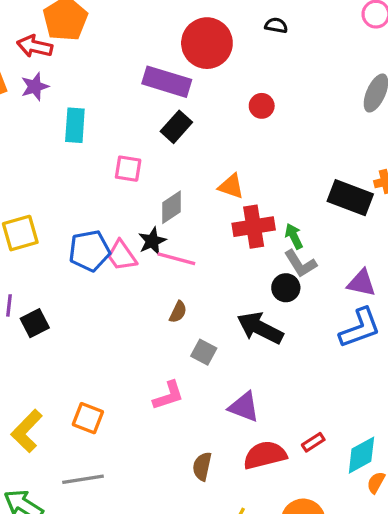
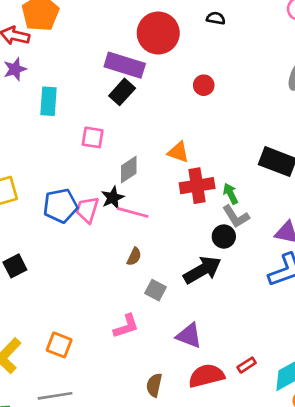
black rectangle: (176, 127) -> (122, 92), moved
pink trapezoid: (122, 256) -> (87, 210), turned 52
black arrow: (260, 328) -> (202, 270), turned 123

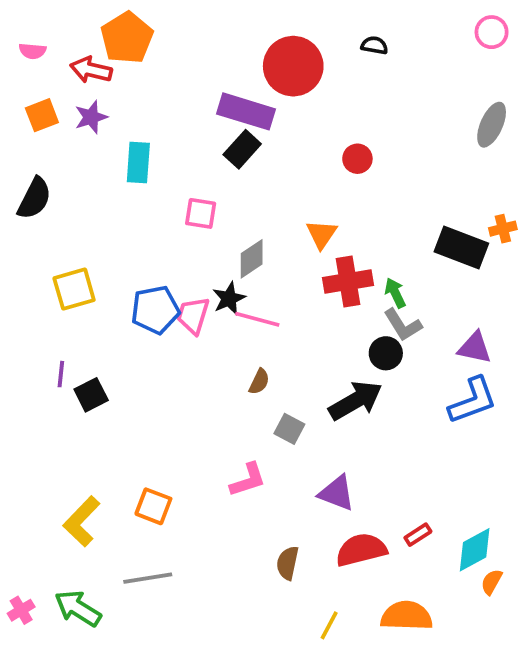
red circle: (204, 85) -> (357, 159), moved
orange triangle: (178, 152) -> (322, 234), turned 45

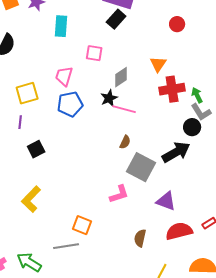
pink trapezoid: (193, 315) -> (64, 76), moved
purple line: (61, 374) -> (20, 122), moved
gray square: (289, 429) -> (141, 167), size x1.8
orange square: (153, 506) -> (82, 225), moved
yellow L-shape: (82, 521) -> (31, 199), moved

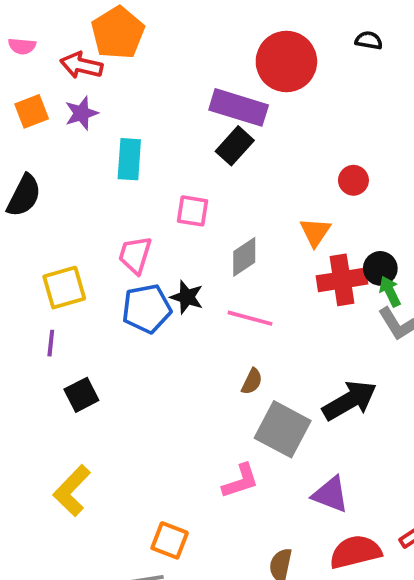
red circle: (177, 24) -> (353, 180), moved
black star: (109, 98) -> (187, 297), moved, turned -30
black circle: (192, 127) -> (380, 268), moved

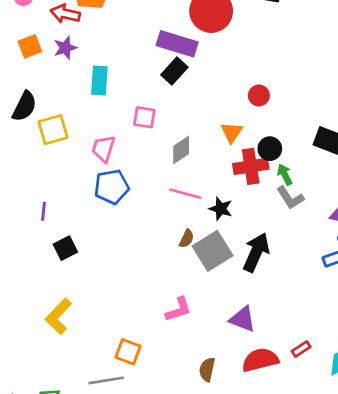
black circle: (380, 268) -> (270, 149), moved
yellow square: (64, 288) -> (53, 130), moved
black star: (187, 297) -> (221, 209), moved
black arrow: (350, 401) -> (256, 252), turned -36
gray square: (283, 429) -> (213, 251), moved, turned 30

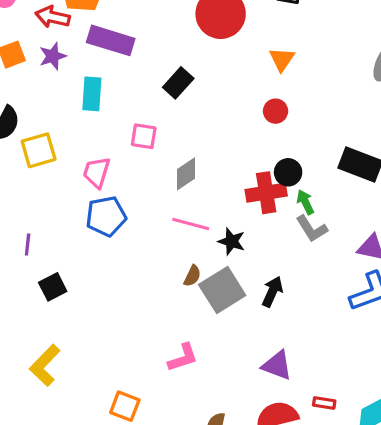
purple rectangle: (177, 44) -> (111, 40), moved
orange triangle: (232, 132) -> (282, 59), moved
black arrow: (256, 252) -> (272, 292), size x0.7
purple triangle: (243, 319) -> (277, 365), moved
red rectangle: (301, 349) -> (324, 403), turned 42

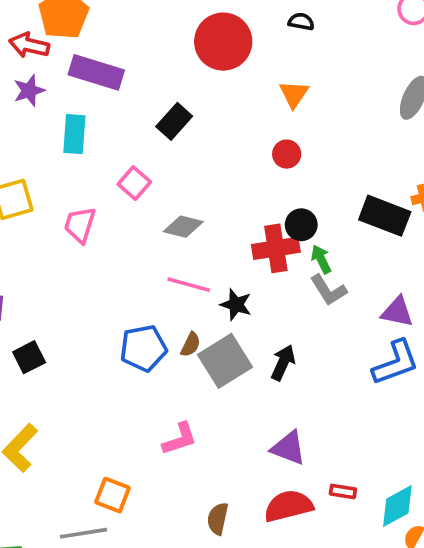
pink square: (144, 136) -> (134, 183), turned 32
gray diamond: (186, 174) -> (183, 227), turned 48
blue pentagon: (106, 216) -> (143, 348), moved

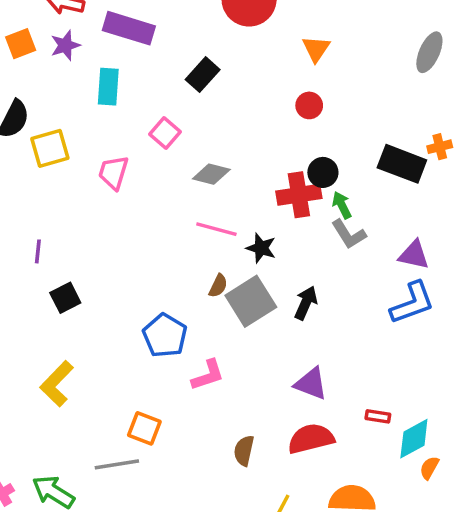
blue pentagon: (143, 348) -> (165, 336), moved, turned -30
red rectangle: (343, 491) -> (378, 416), moved

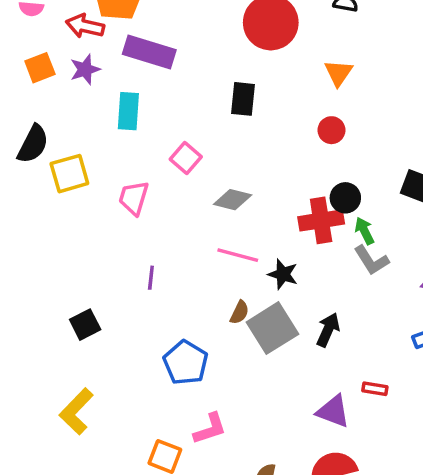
black rectangle: (203, 75) -> (243, 99), moved, turned -36
purple line: (38, 251) -> (151, 278), moved
pink L-shape: (208, 375) -> (210, 429), moved
red rectangle: (378, 416) -> (375, 389), moved

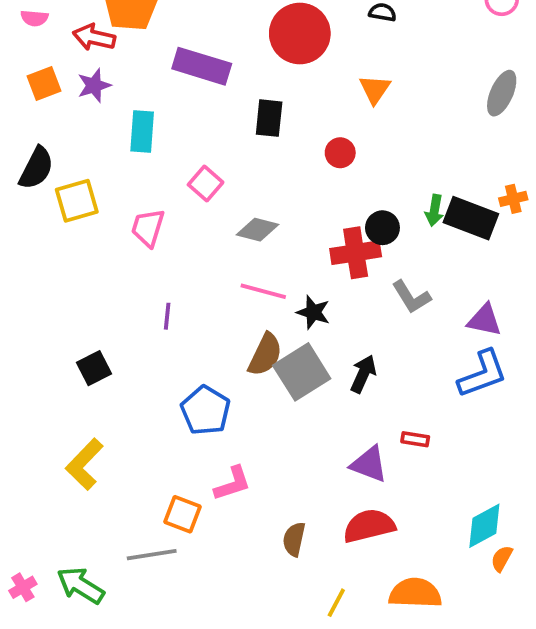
purple rectangle: (149, 52) -> (202, 66), moved
red circle: (331, 130) -> (340, 153), moved
green arrow: (364, 231) -> (434, 210), moved, turned -144
brown semicircle: (239, 312) -> (265, 355), size x1.6

